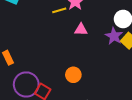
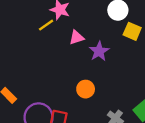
purple star: (114, 36) -> (99, 51), moved, turned 30

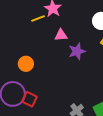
orange circle: (86, 89) -> (26, 64), moved

